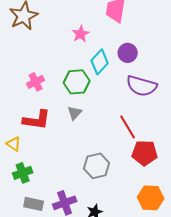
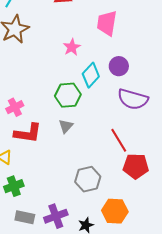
pink cross: (36, 82) -> (15, 107), moved
orange hexagon: (151, 198) -> (115, 211), moved

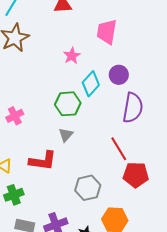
purple semicircle: (133, 99) -> (133, 108), turned -96
red L-shape: (28, 133) -> (43, 161), moved

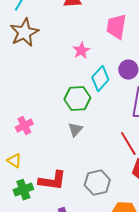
pink cross: (15, 116) -> (24, 126), moved
red L-shape: (43, 161) -> (52, 181), moved

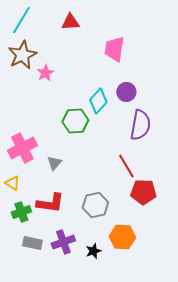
pink star: (81, 51) -> (45, 73), moved
pink cross: (24, 126) -> (22, 148), size x1.6
gray triangle: (75, 130) -> (54, 163), moved

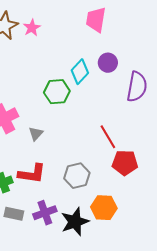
pink star: (45, 73) -> (32, 28), moved
purple semicircle: (140, 125) -> (137, 87), moved
black star: (93, 251) -> (75, 222), size x1.8

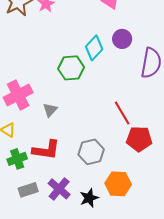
purple cross: (45, 213) -> (59, 189), turned -30
gray rectangle: (14, 214) -> (28, 190), turned -30
black star: (75, 222) -> (89, 198), size x0.7

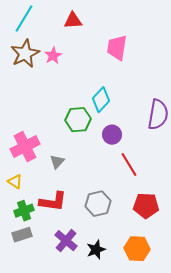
purple circle: (122, 39) -> (112, 135), moved
red pentagon: (139, 139) -> (146, 206), moved
orange hexagon: (118, 184) -> (137, 249), moved
gray rectangle: (28, 190) -> (22, 235), moved

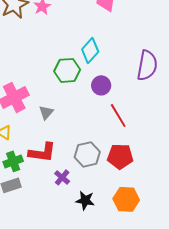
red pentagon: (146, 206) -> (120, 156), moved
purple cross: (66, 241) -> (62, 177), moved, size x0.7
black star: (96, 250) -> (85, 200), turned 30

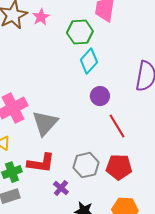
green hexagon: (67, 70) -> (80, 32), moved
gray triangle: (46, 112) -> (45, 123), size x1.8

